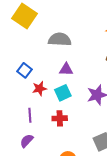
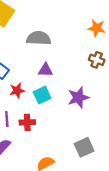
red cross: (60, 118) -> (27, 122), moved

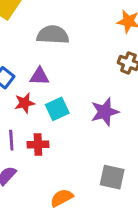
purple triangle: (45, 70) -> (39, 76), moved
gray square: (84, 147) -> (112, 177), turned 36

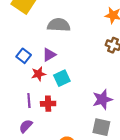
purple triangle: (39, 76) -> (49, 55), turned -32
purple star: (105, 112) -> (102, 99), moved

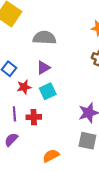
purple triangle: (49, 55) -> (43, 68), moved

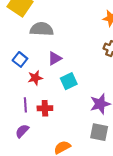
gray semicircle: (44, 38) -> (42, 29), moved
cyan square: (48, 91) -> (69, 81), moved

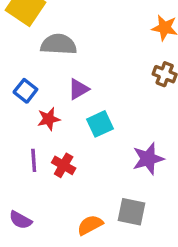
red cross: (45, 108) -> (64, 165), turned 32
purple semicircle: (22, 131) -> (20, 220), moved, turned -104
gray square: (99, 132) -> (131, 212), moved

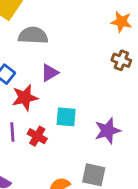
red star: (49, 119) -> (25, 98), size x1.4
cyan square: (100, 124) -> (66, 117), moved, turned 30

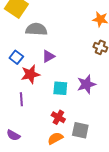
purple star: (108, 131) -> (86, 84), moved
red cross: (37, 136) -> (58, 117), moved

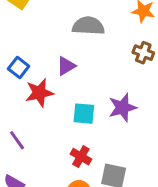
gray semicircle: (36, 29) -> (88, 26), moved
purple line: (21, 99) -> (17, 140), moved, turned -32

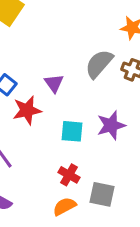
gray semicircle: (88, 26) -> (99, 64), moved, turned -52
purple triangle: (66, 66) -> (54, 83), turned -36

